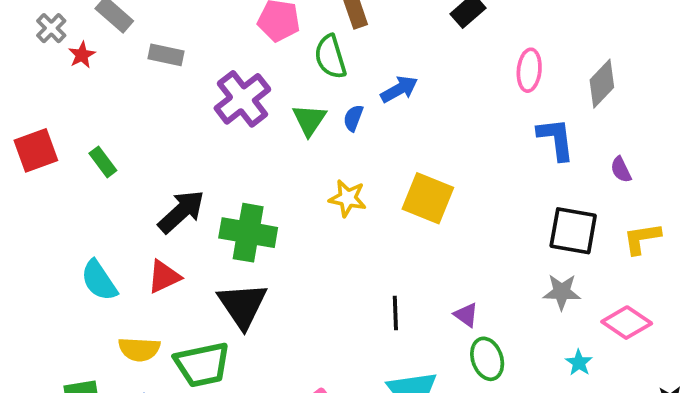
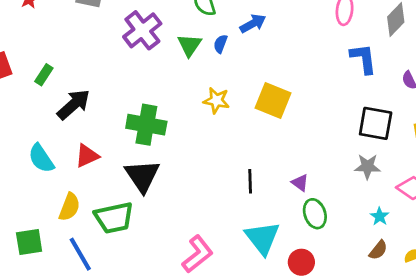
green rectangle: (103, 162) -> (44, 75), turned 70
black arrow: (181, 212) -> (74, 104), moved
yellow semicircle: (139, 349) -> (69, 207), turned -72

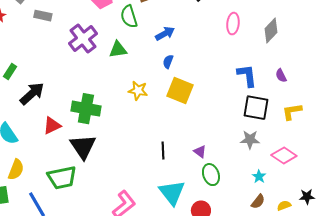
blue semicircle: (220, 44) -> (168, 62), moved
green triangle: (189, 45) -> (118, 50), turned 48
blue L-shape: (363, 59) -> (247, 76), moved
red triangle: (87, 156) -> (52, 126), moved
yellow semicircle: (69, 207) -> (16, 170), moved

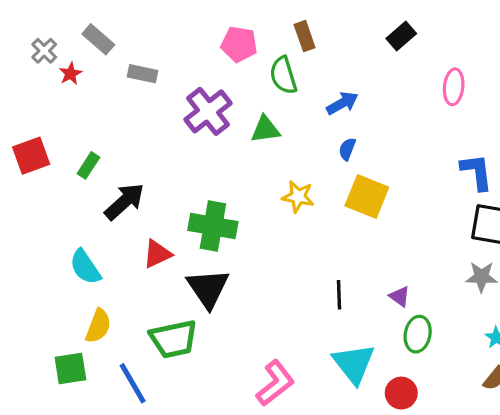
green ellipse: (211, 175) -> (418, 334), turned 30

